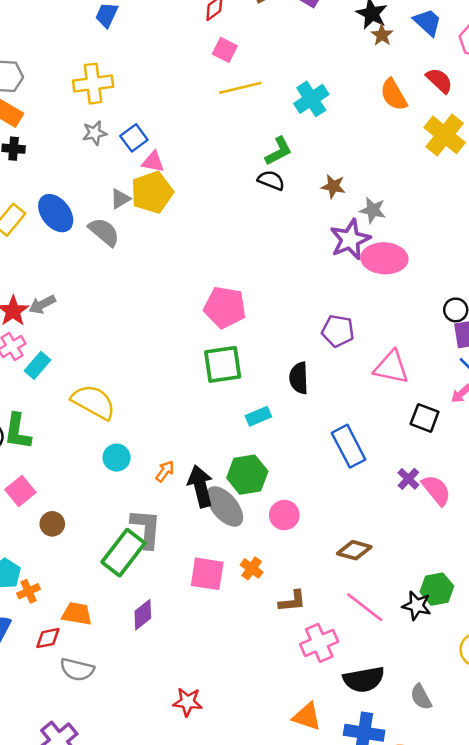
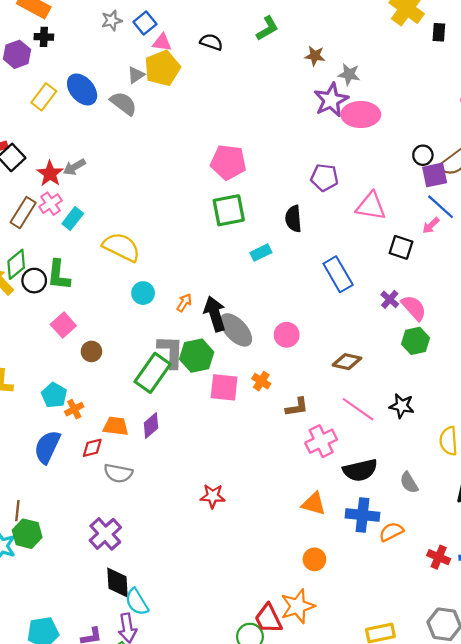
black semicircle: (271, 180) -> (211, 42), moved
green hexagon: (247, 475) -> (197, 356), moved
green hexagon: (437, 589) -> (415, 341), moved
purple diamond: (143, 615) -> (151, 425), moved

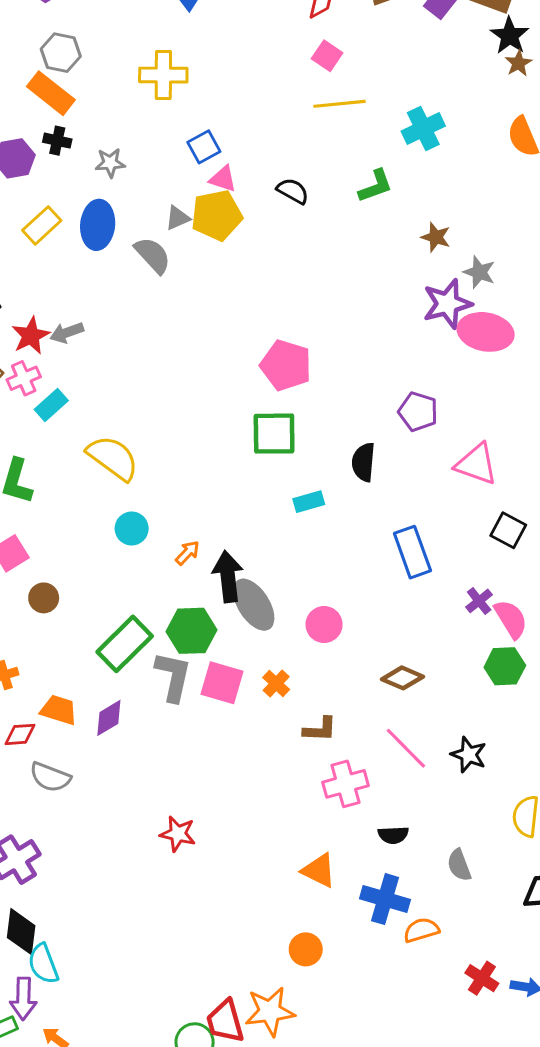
gray star: (112, 20) -> (110, 163), moved
blue ellipse: (82, 89) -> (98, 225), turned 36
gray L-shape: (171, 352) -> (173, 677), moved
black semicircle: (360, 470) -> (393, 835), size x0.6

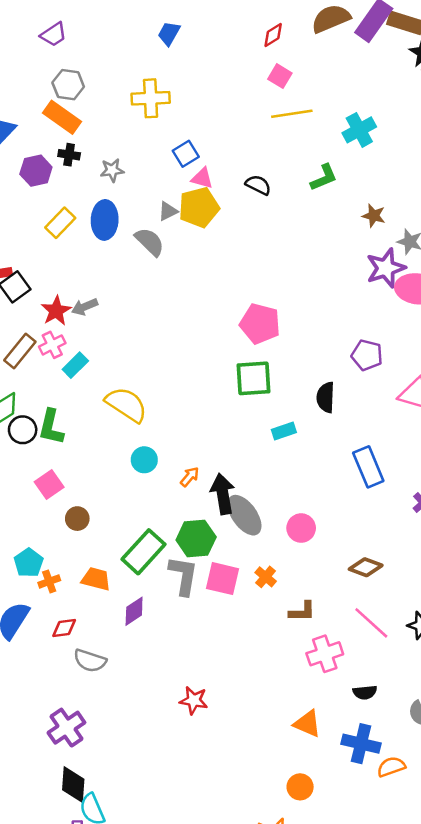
orange trapezoid: (59, 710) -> (96, 579), moved

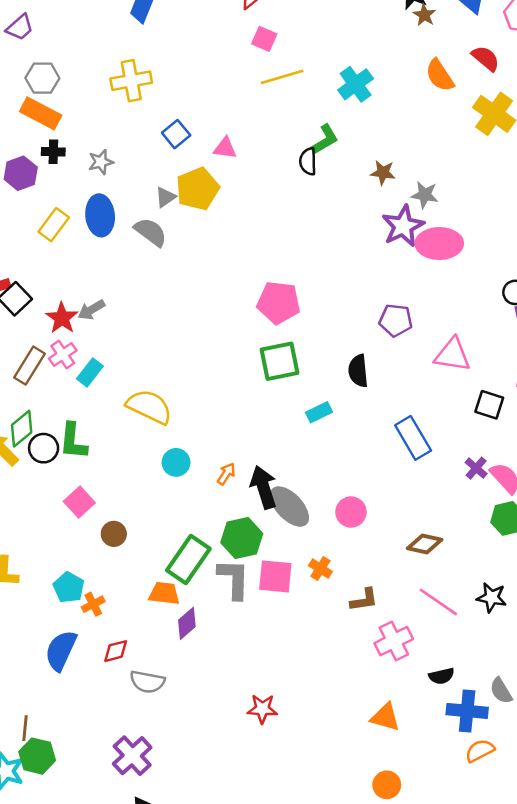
pink triangle: (202, 178) -> (225, 148), moved
black semicircle: (258, 185) -> (308, 161), moved, turned -110
orange trapezoid: (96, 579) -> (164, 593), moved
blue cross: (361, 744) -> (467, 711), moved

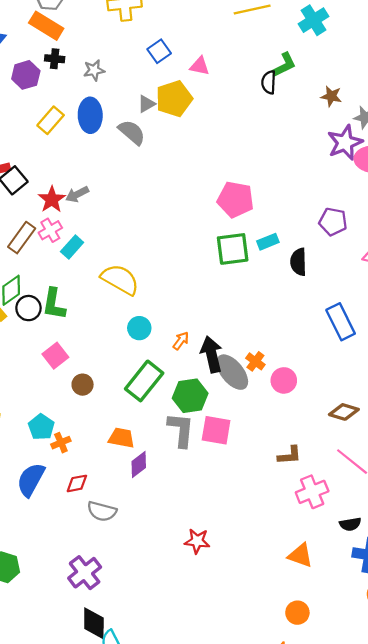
cyan rectangle: (319, 412) -> (268, 242), moved
green rectangle: (188, 559) -> (144, 381), moved
orange cross: (320, 569) -> (255, 361), moved

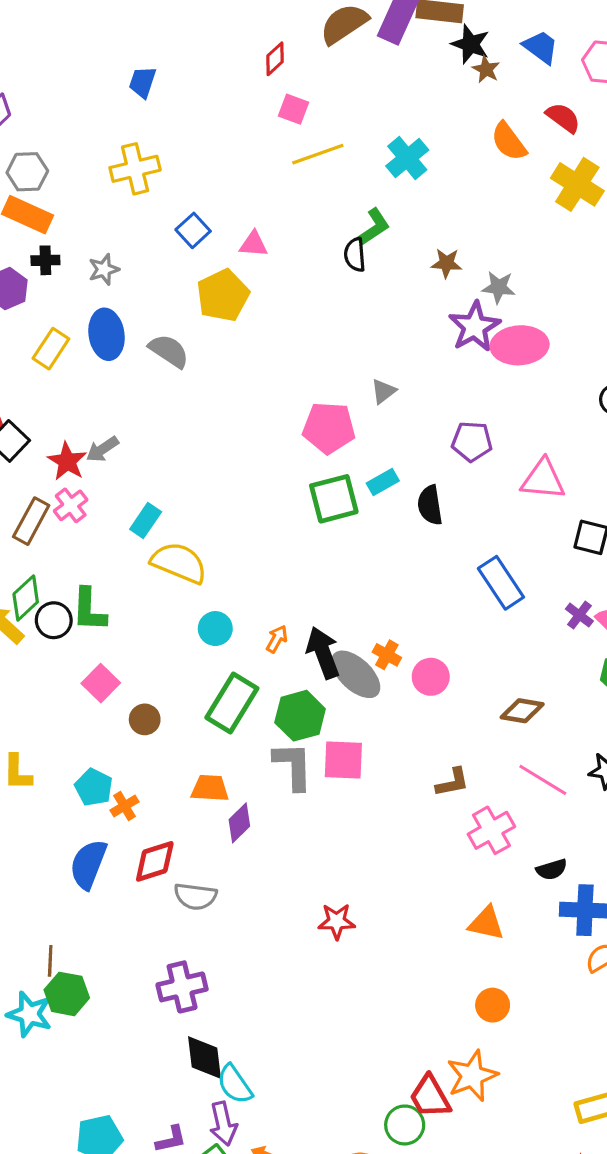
gray triangle: (146, 104) -> (383, 391), moved
cyan rectangle: (72, 247) -> (146, 521), moved
red diamond: (77, 483) -> (155, 861), size x1.4
purple cross: (85, 573) -> (182, 987), turned 32

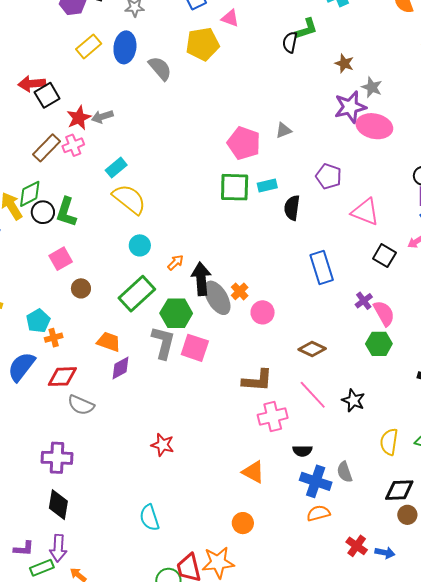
brown L-shape: (452, 782) -> (257, 380), size x1.4
cyan semicircle: (235, 1084) -> (149, 518), moved

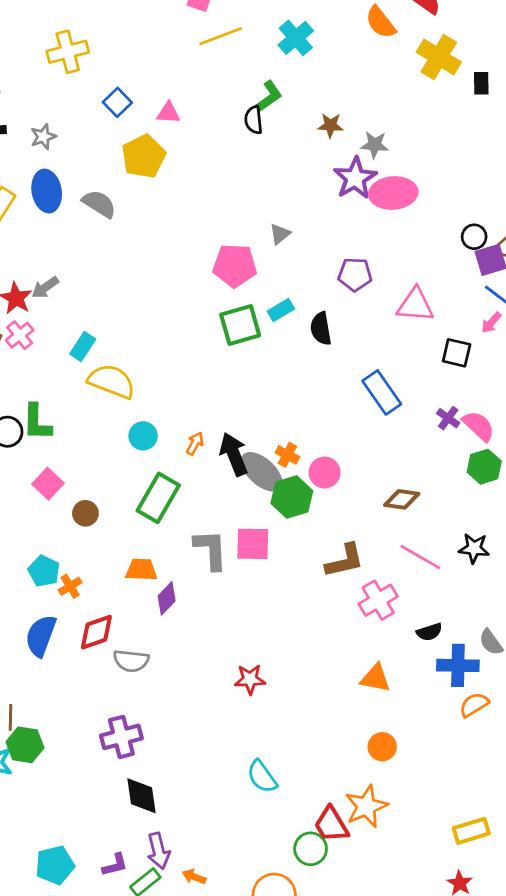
green hexagon: (176, 313) -> (292, 497), moved

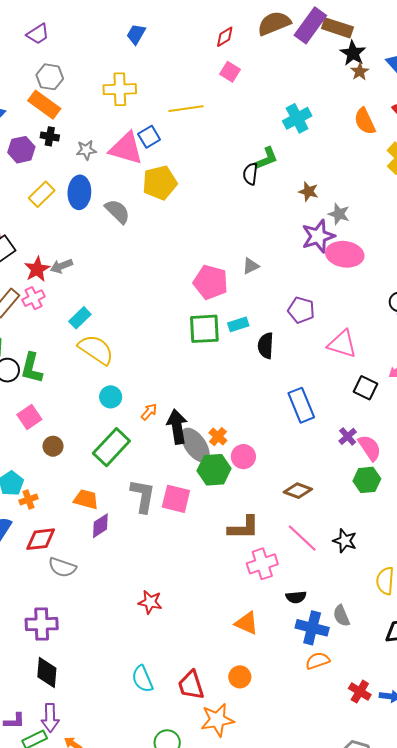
yellow line: (221, 36) -> (186, 109), moved
pink triangle: (168, 113) -> (126, 148), moved, size x1.8
red trapezoid: (331, 825) -> (191, 685), moved

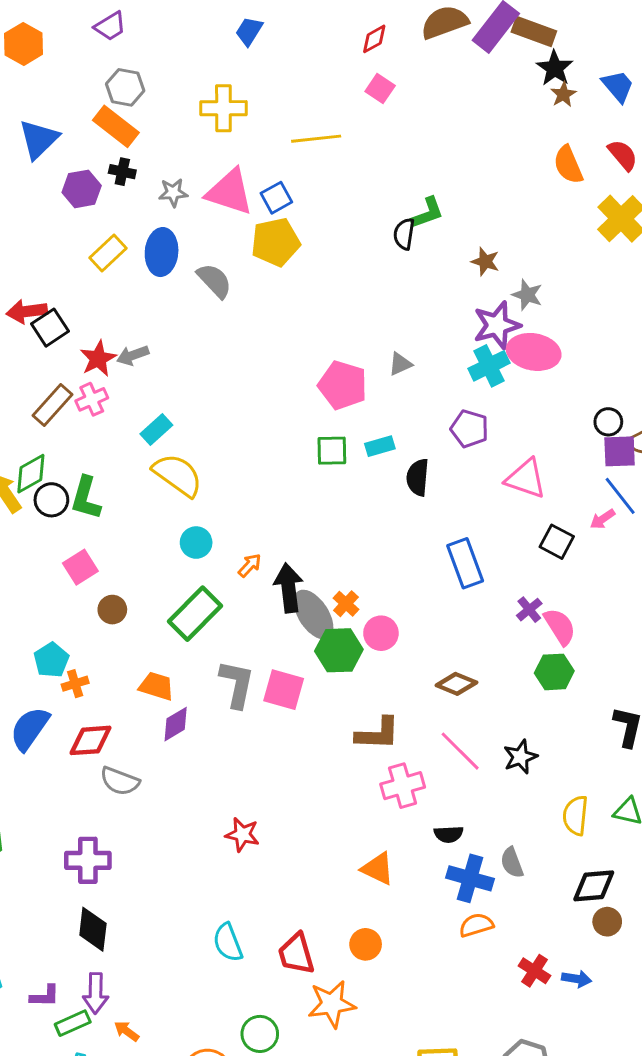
cyan cross: (297, 118) -> (489, 366), moved
blue square: (149, 137) -> (276, 198), moved
green square: (204, 329) -> (332, 451), size x0.7
black star: (345, 541) -> (520, 757), turned 30

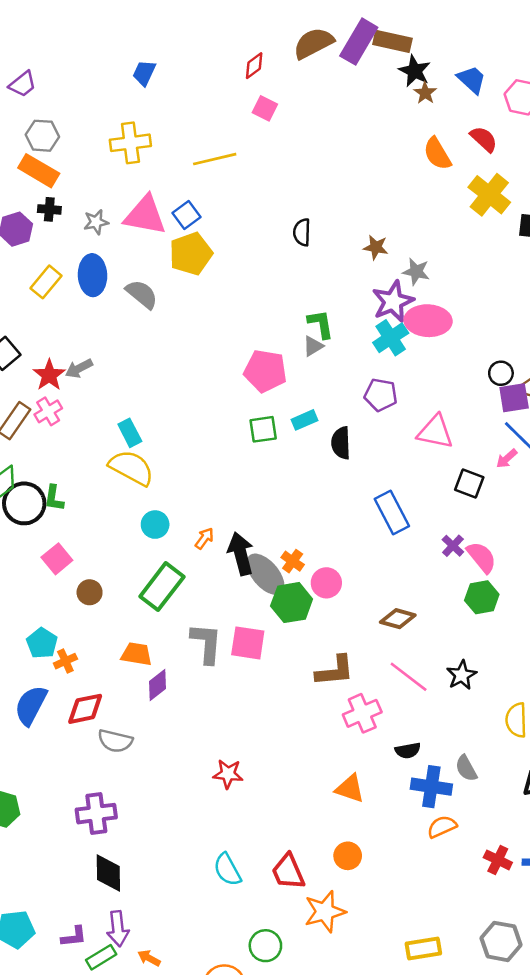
green L-shape: (427, 213) -> (321, 324), moved, turned -72
cyan rectangle: (156, 429) -> (130, 433), moved, turned -68
green L-shape: (86, 498) -> (54, 498), size x0.7
black circle: (51, 500) -> (24, 503), size x1.4

